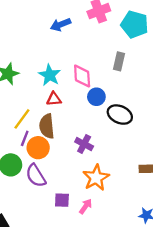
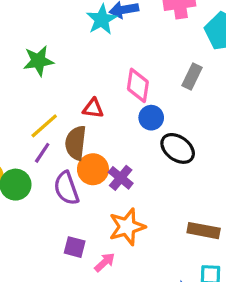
cyan star: (50, 75) -> (102, 20), moved
orange circle: (38, 148) -> (93, 169), moved
purple semicircle: (36, 176) -> (66, 188), moved

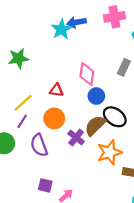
brown semicircle: (76, 143) -> (95, 125), moved, turned 40
orange circle: (93, 169) -> (54, 118), moved
orange star: (127, 227) -> (109, 152), moved

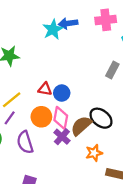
pink diamond: (87, 74) -> (61, 118), moved
blue circle: (96, 96) -> (62, 93), moved
orange star: (109, 152) -> (94, 153), size x0.7

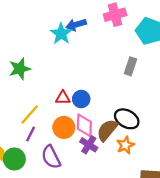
orange star: (94, 153) -> (125, 145), moved

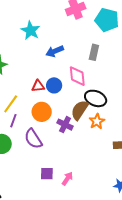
blue arrow: (76, 25) -> (55, 51), moved
pink diamond: (84, 125) -> (77, 76), moved

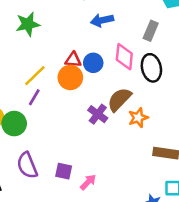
black ellipse: (96, 98) -> (151, 68), moved, turned 45
orange circle: (42, 112) -> (70, 77), moved
purple semicircle: (33, 139) -> (27, 165), moved

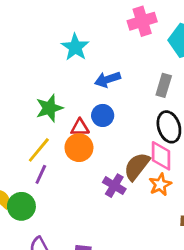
green star: (28, 24) -> (49, 108), moved
pink diamond: (124, 57) -> (161, 156), moved
blue circle: (93, 63) -> (103, 115), moved

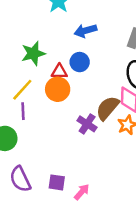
purple line: (41, 174) -> (23, 111), turned -30

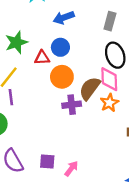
orange circle: (58, 89) -> (62, 77), moved
purple cross: (87, 124) -> (72, 105), turned -36

